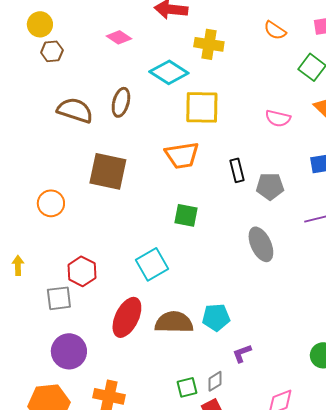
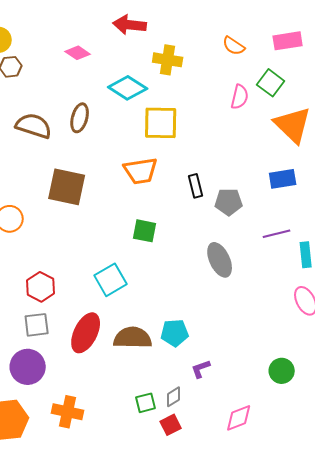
pink semicircle: (278, 118) -> (240, 97), moved, turned -90
gray square: (59, 298) -> (37, 325), moved

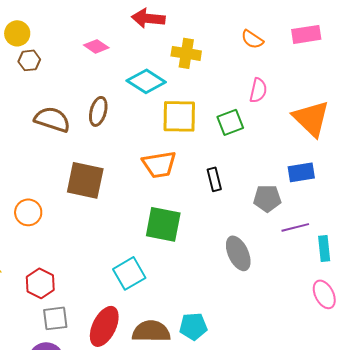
green square: (271, 83) -> (230, 122), moved, turned 32
gray pentagon: (229, 202) -> (267, 198), moved
green square: (145, 231) -> (163, 224), size x1.5
red hexagon: (41, 287) -> (40, 283), moved

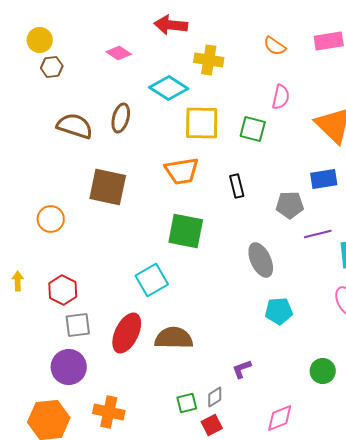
green square: (230, 122) -> (253, 129), turned 36
cyan pentagon: (193, 326) -> (279, 311), moved

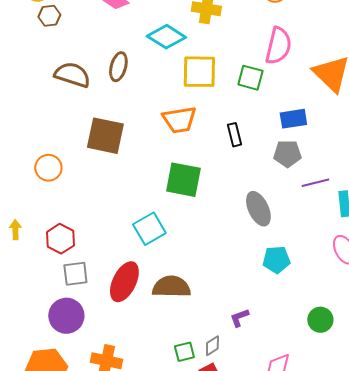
pink semicircle: (281, 97) -> (278, 46), size x1.5
blue rectangle: (324, 179) -> (293, 119), moved

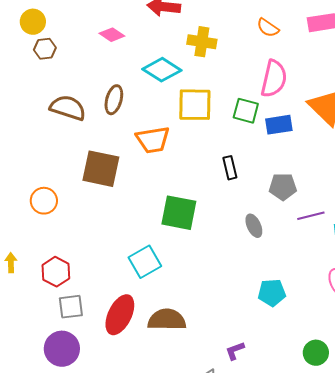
blue rectangle: (293, 119) -> (279, 125), moved
orange trapezoid: (179, 120) -> (153, 140), moved
gray ellipse: (258, 209) -> (254, 226), moved, size x0.7

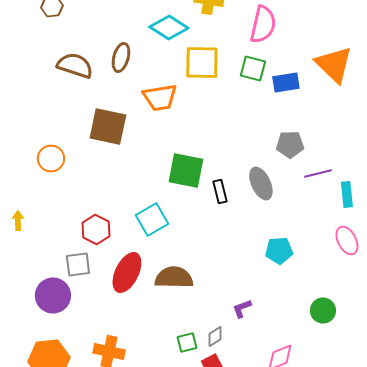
pink semicircle: (274, 79) -> (263, 24), moved
black rectangle: (230, 168) -> (220, 192), moved
gray ellipse: (254, 226) -> (261, 184), size x1.4
red hexagon: (56, 272) -> (96, 230), moved
purple circle: (62, 349) -> (53, 296), moved

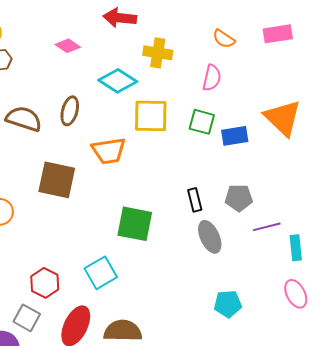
pink semicircle: (263, 24) -> (212, 78), size x0.7
black rectangle: (220, 192) -> (195, 200), moved
gray square: (78, 264) -> (27, 318), turned 36

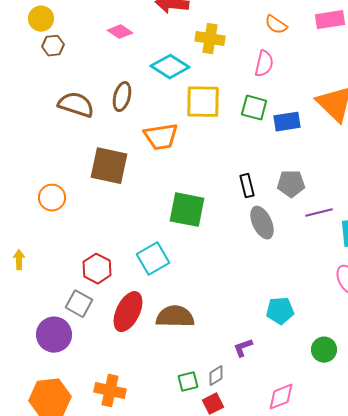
cyan pentagon: (228, 304) -> (280, 311), moved

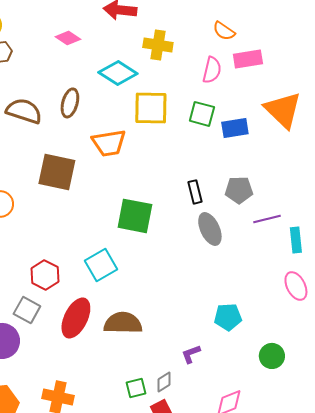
pink rectangle: (330, 20) -> (248, 59), moved

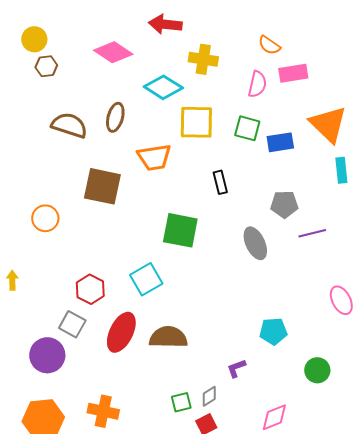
pink diamond: (68, 38) -> (113, 52), size x1.5
black rectangle: (195, 192) -> (220, 182), moved
cyan rectangle: (296, 240) -> (341, 170), moved

